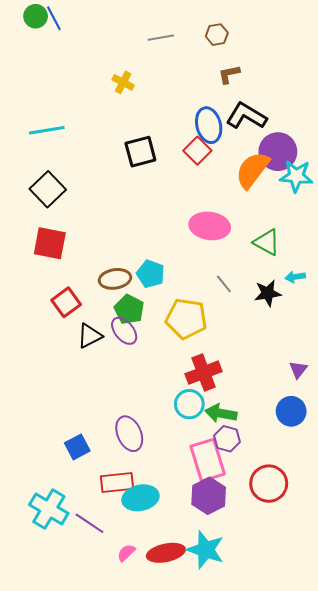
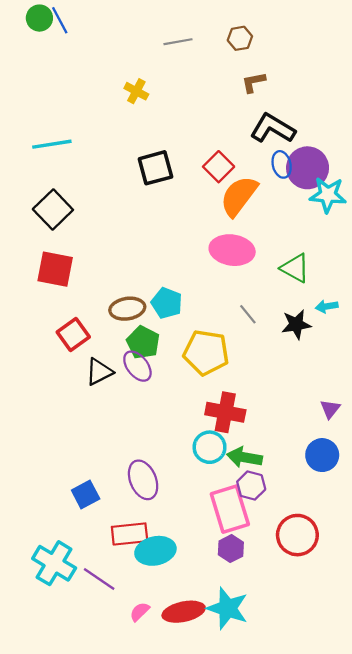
blue ellipse: (209, 125) -> (282, 164), moved, size x0.7
orange semicircle: (252, 170) -> (239, 196), moved
red cross: (204, 373) -> (225, 412), turned 32
purple hexagon: (209, 496) -> (231, 549), size x0.7

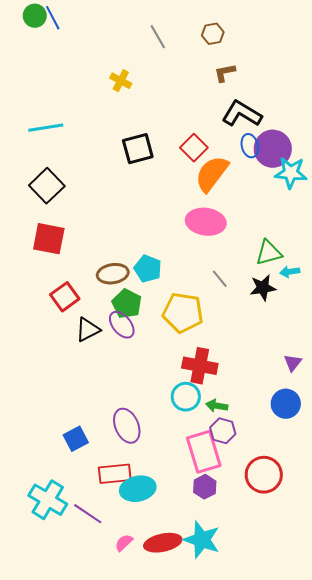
gray line: (178, 42) -> (158, 37), turned 70
green triangle: (295, 268) -> (269, 253), moved, turned -44
green arrow: (244, 457) -> (217, 406), size x0.7

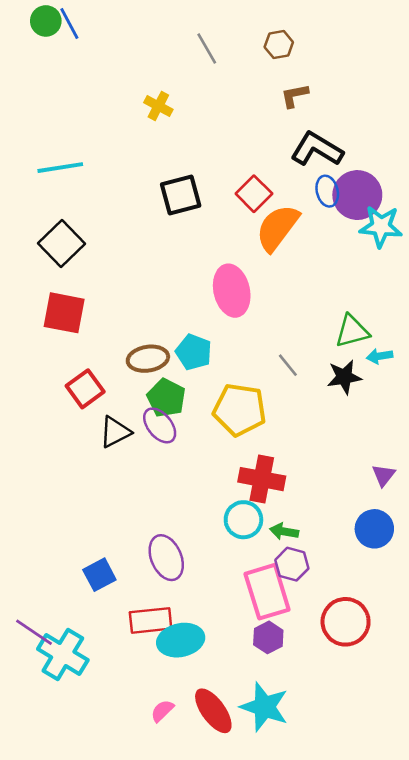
pink ellipse: (206, 222) -> (232, 291), moved, turned 69
purple line: (88, 514) -> (34, 632), moved
red ellipse: (163, 543) -> (213, 711), turned 66

